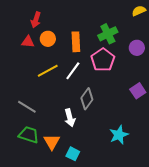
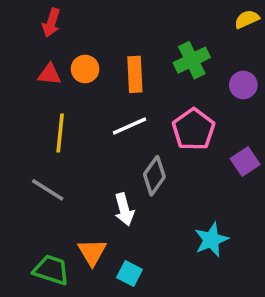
red arrow: (36, 20) -> (51, 23), moved
pink pentagon: (103, 60) -> (194, 129), moved
yellow line: (48, 71) -> (60, 133), moved, turned -55
white line: (73, 71) -> (130, 126), turned 30
green trapezoid: (29, 135) -> (51, 270), moved

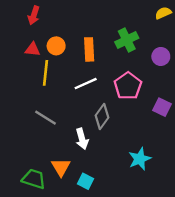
yellow line: (60, 133) -> (46, 73), moved
purple square: (245, 161) -> (162, 107), turned -30
gray line: (48, 190) -> (46, 118), moved

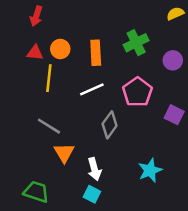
white arrow: (82, 139) -> (94, 169), moved
orange triangle: (61, 167) -> (64, 153), moved

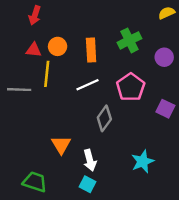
gray line: (49, 126) -> (19, 90), moved, turned -30

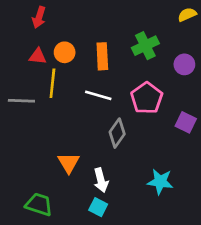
white line: (87, 85) -> (98, 95), turned 40
cyan star: (143, 161) -> (160, 182), turned 30

